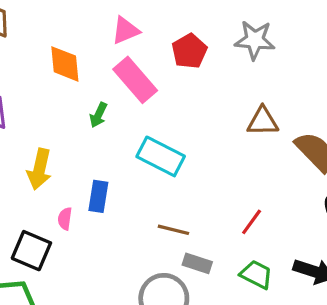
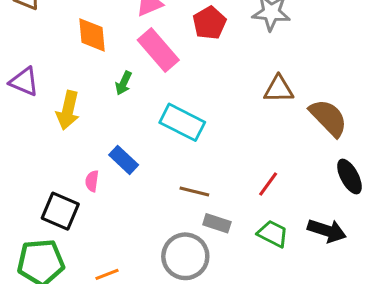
yellow arrow: (39, 169) -> (68, 110), moved
blue rectangle: (98, 196) -> (124, 160), turned -56

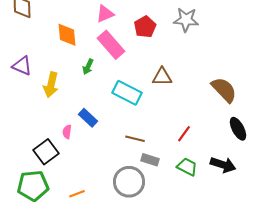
brown triangle: (279, 89) -> (162, 77), moved
black square: (60, 211) -> (46, 152), turned 30

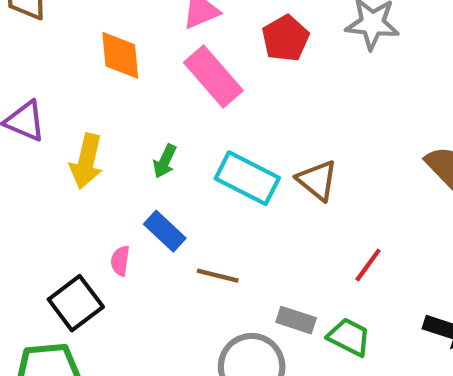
green arrow: (88, 67) -> (165, 161), moved
brown triangle: (162, 77) -> (317, 180), moved, turned 40
brown line: (135, 139) -> (218, 276), moved
green trapezoid: (187, 167) -> (349, 337), moved

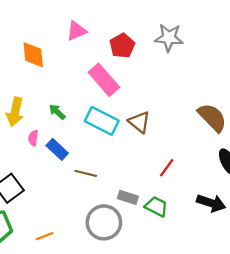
pink rectangle: (213, 76) -> (104, 80), moved
green arrow: (165, 161) -> (57, 112), turned 108
pink semicircle: (120, 261) -> (33, 138), moved

